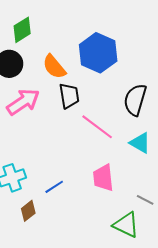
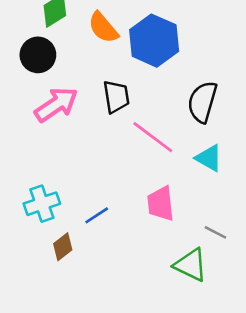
orange semicircle: (54, 67) -> (103, 27), moved

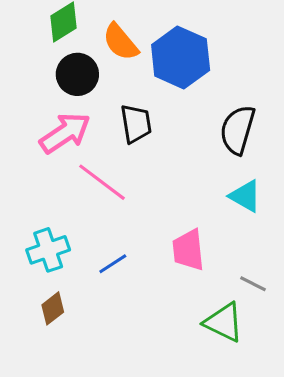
black circle: (38, 55) -> (77, 74), moved
pink line: (153, 137) -> (102, 182), moved
brown diamond: (63, 247) -> (53, 308), moved

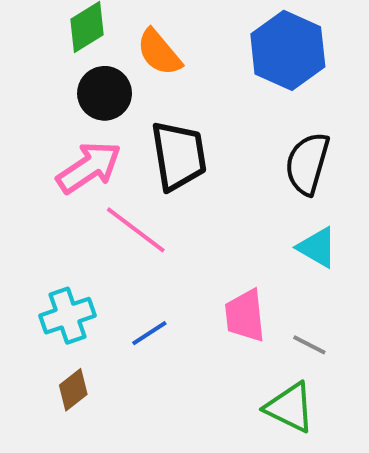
blue hexagon: (181, 57) -> (288, 50), moved
black trapezoid: (136, 124) -> (179, 156), size x1.4
gray line: (253, 284) -> (309, 345), moved

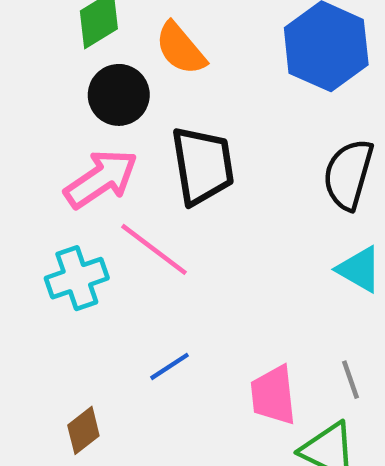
cyan cross: (67, 316) -> (77, 278), moved
pink trapezoid: (245, 316) -> (273, 395), moved
gray line: (309, 345) -> (351, 380), turned 44

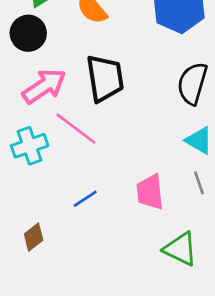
black circle: (119, 95) -> (28, 33), moved
gray line: (351, 380) -> (199, 183), moved
pink trapezoid: (273, 395) -> (150, 192), moved

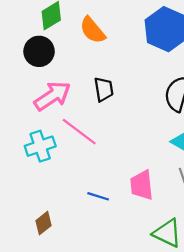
black trapezoid: (105, 78) -> (104, 89), size x0.6
blue line: (85, 199) -> (98, 196), moved, turned 50

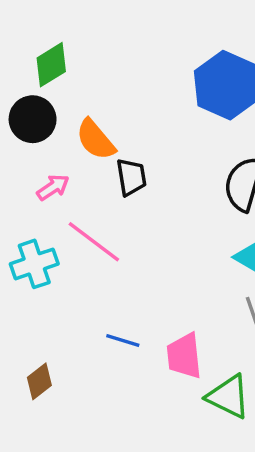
orange semicircle: (93, 30) -> (96, 140), moved
pink arrow: (52, 96) -> (53, 187), size x0.6
pink trapezoid: (142, 185) -> (184, 356), moved

